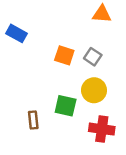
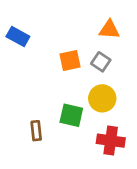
orange triangle: (102, 14) -> (109, 29), moved
orange square: (64, 55) -> (70, 60), turned -30

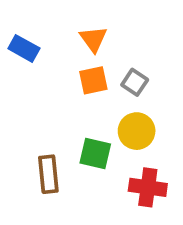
orange triangle: (109, 29) -> (93, 39), moved, turned 50
brown rectangle: (36, 131) -> (48, 174), size x1.4

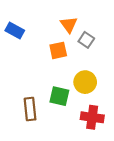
orange triangle: (93, 39) -> (69, 25), moved
gray square: (135, 82) -> (86, 40), moved

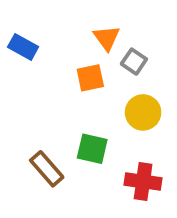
yellow circle: (85, 82) -> (143, 112), moved
brown rectangle: (30, 109) -> (47, 169), turned -35

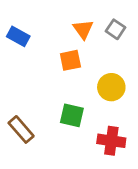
gray square: (134, 62) -> (116, 29), moved
brown rectangle: (47, 169) -> (21, 129), moved

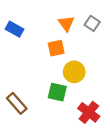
yellow circle: (111, 87) -> (74, 72), moved
red cross: (111, 141) -> (89, 112), turned 30

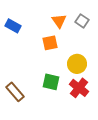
yellow circle: (74, 72) -> (77, 64), moved
red cross: (89, 112) -> (79, 88), moved

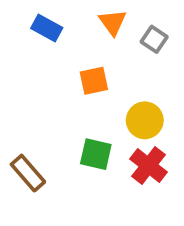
orange triangle: (59, 21) -> (113, 22), moved
blue rectangle: (13, 26) -> (47, 28), moved

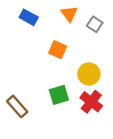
orange square: (94, 81) -> (58, 50), turned 36
green square: (96, 154) -> (59, 95), turned -30

